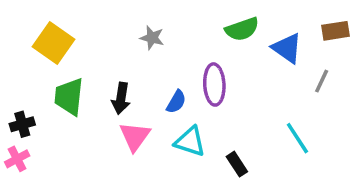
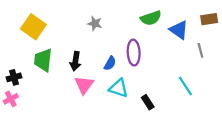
gray line: (322, 81) -> (200, 50), turned -40

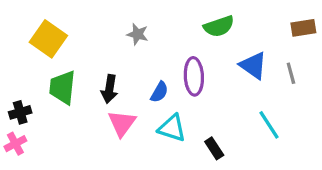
blue triangle: (179, 30) -> (253, 65), moved

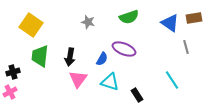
green semicircle: (219, 26) -> (129, 17), moved
blue triangle: (253, 65) -> (170, 23), moved
purple ellipse: (194, 76) -> (124, 49), turned -65

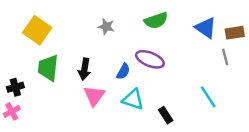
brown rectangle: (194, 18) -> (235, 33), moved

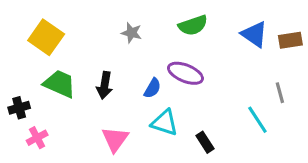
gray line: (225, 57) -> (280, 93), moved
green trapezoid: (48, 68) -> (60, 84), turned 108
pink triangle: (94, 96) -> (115, 139), moved
pink cross: (12, 111) -> (37, 138), moved

